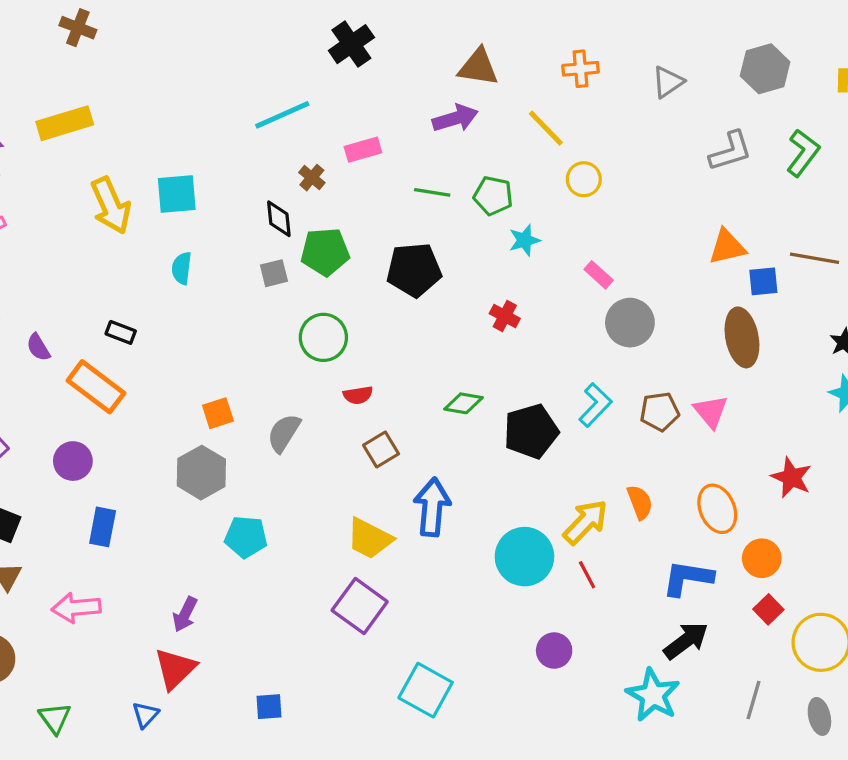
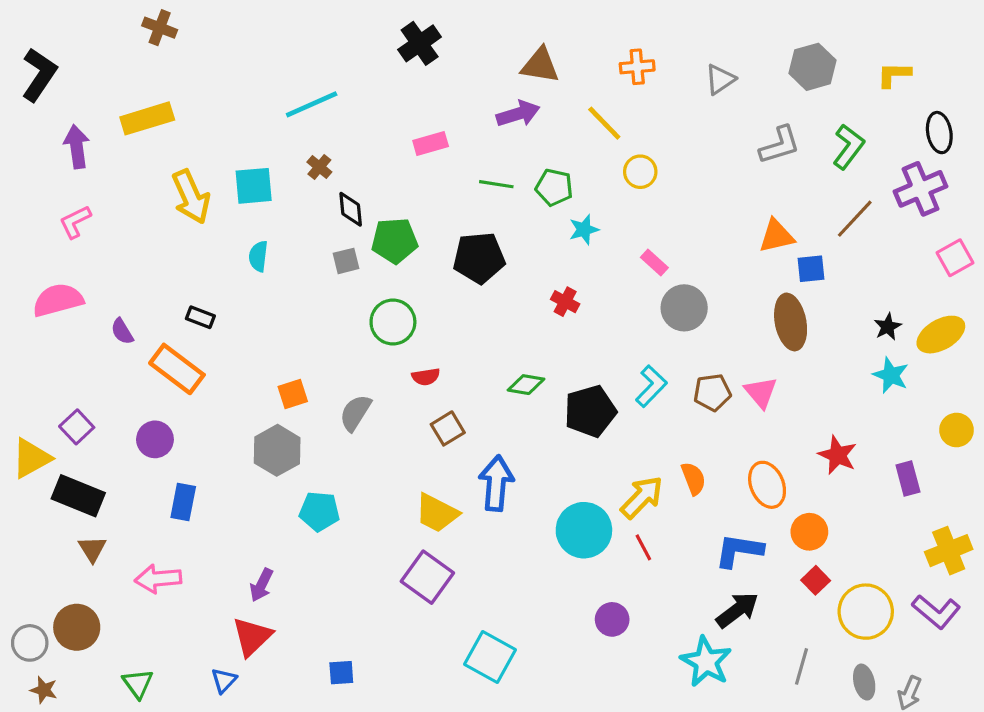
cyan line: (282, 115) -> (312, 104), moved
brown cross: (312, 178) -> (319, 167), moved
brown line: (814, 258) -> (855, 219), moved, turned -57

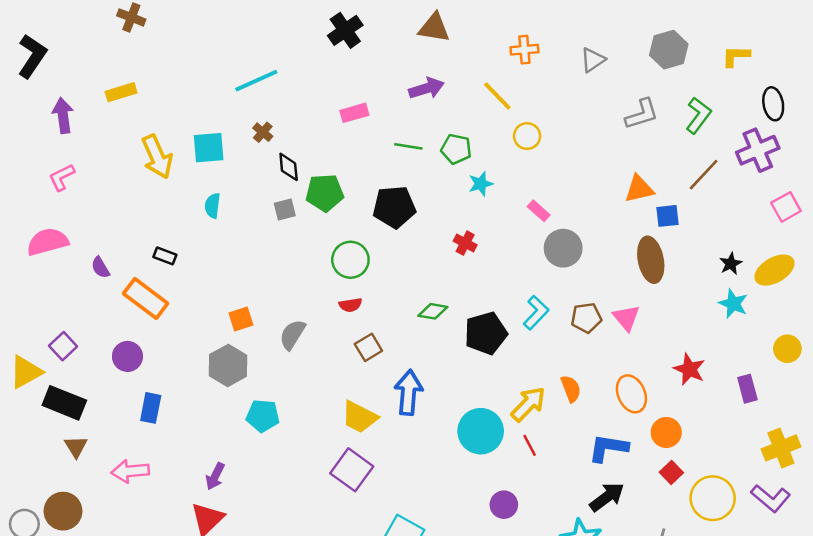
brown triangle: (540, 65) -> (434, 28), moved
yellow rectangle: (147, 118) -> (121, 92), size x0.7
green circle: (393, 322) -> (350, 260), moved

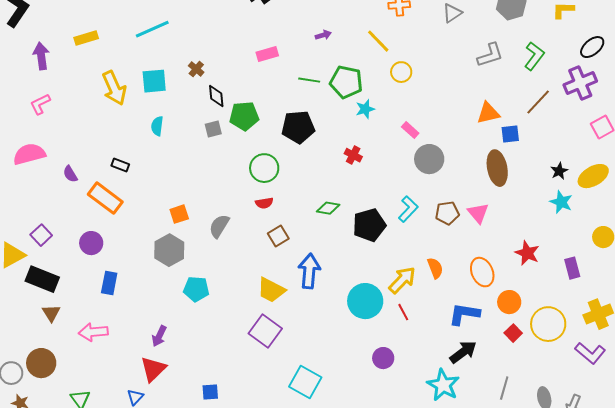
cyan line: (256, 81) -> (152, 29), moved
purple arrow: (426, 88) -> (323, 35), size x0.6
black ellipse: (773, 104) -> (592, 47), turned 60
green pentagon: (456, 149) -> (346, 82), size x1.4
yellow circle: (713, 498) -> (548, 324), moved

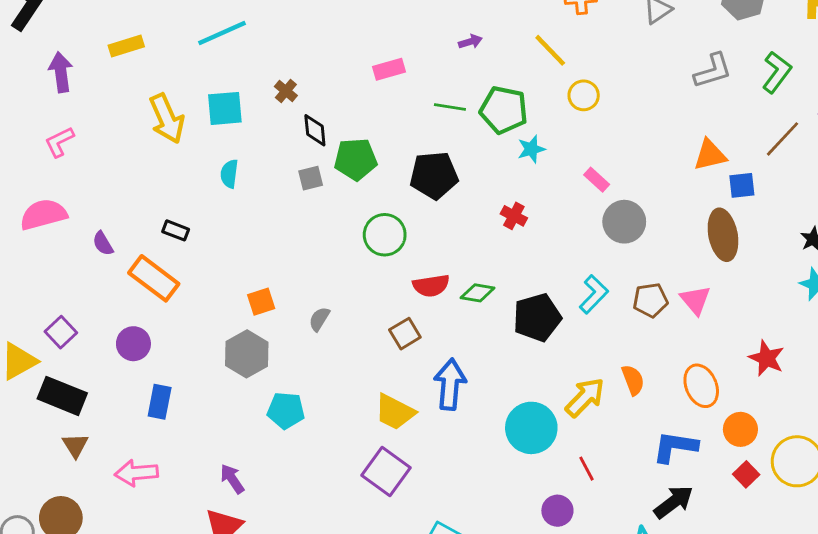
red semicircle: (264, 203) -> (431, 286), moved, size x1.4
gray semicircle: (219, 226) -> (319, 319), size x0.7
red line: (403, 312) -> (586, 469), moved
purple arrow: (159, 336) -> (232, 479), turned 120

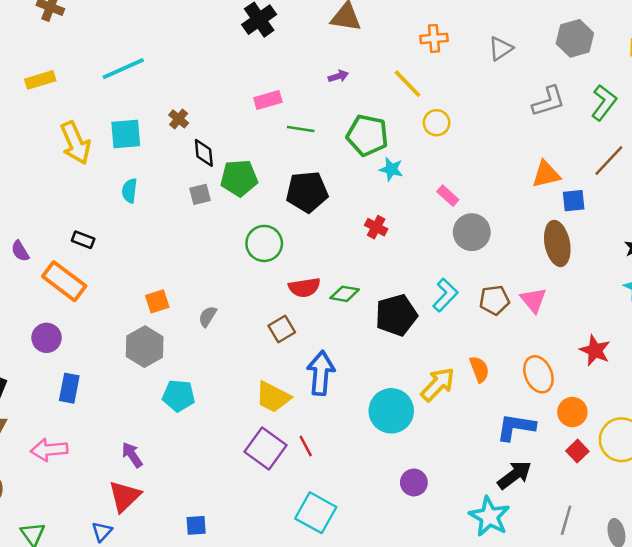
green line: (450, 107) -> (301, 129), moved
cyan star: (531, 149) -> (391, 169), turned 30
red line: (586, 469) -> (306, 446), moved

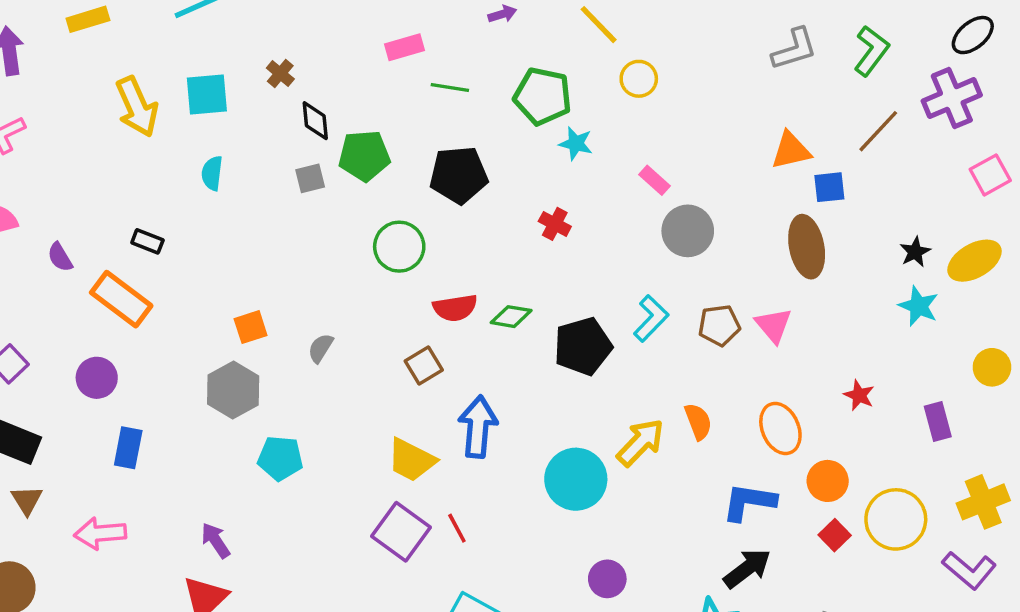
red star: (595, 350) -> (859, 395), size x0.7

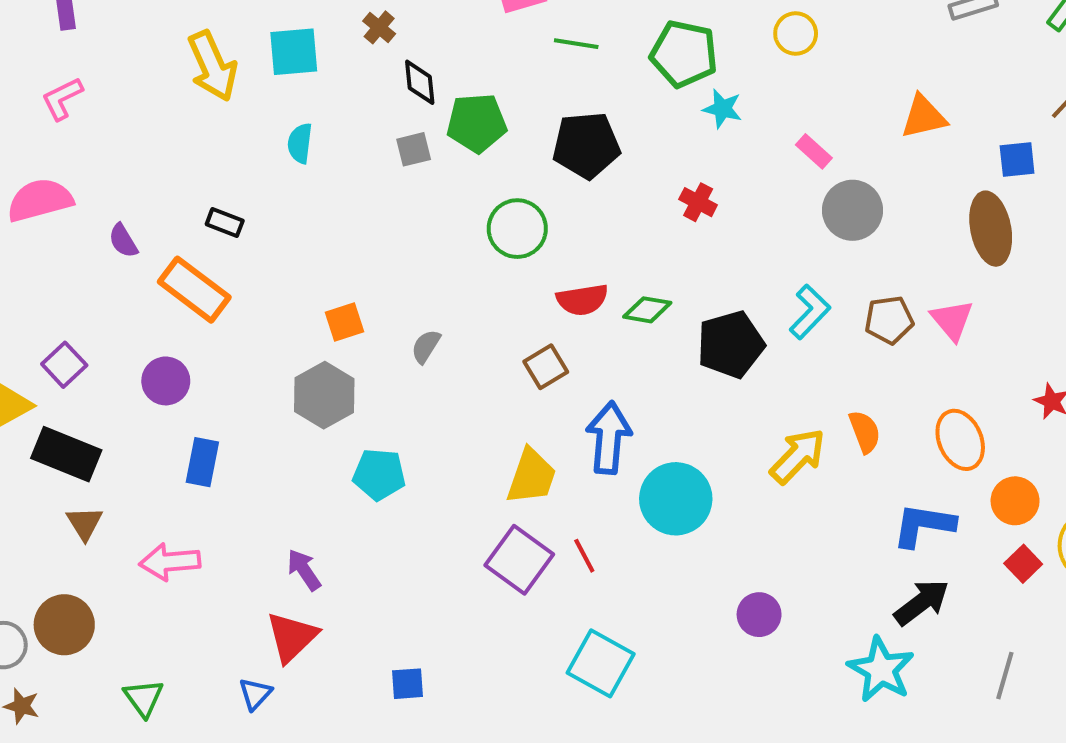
orange triangle: (791, 150) -> (924, 117), moved
yellow trapezoid: (411, 460) -> (531, 476), turned -98
cyan circle: (576, 479) -> (676, 499), moved

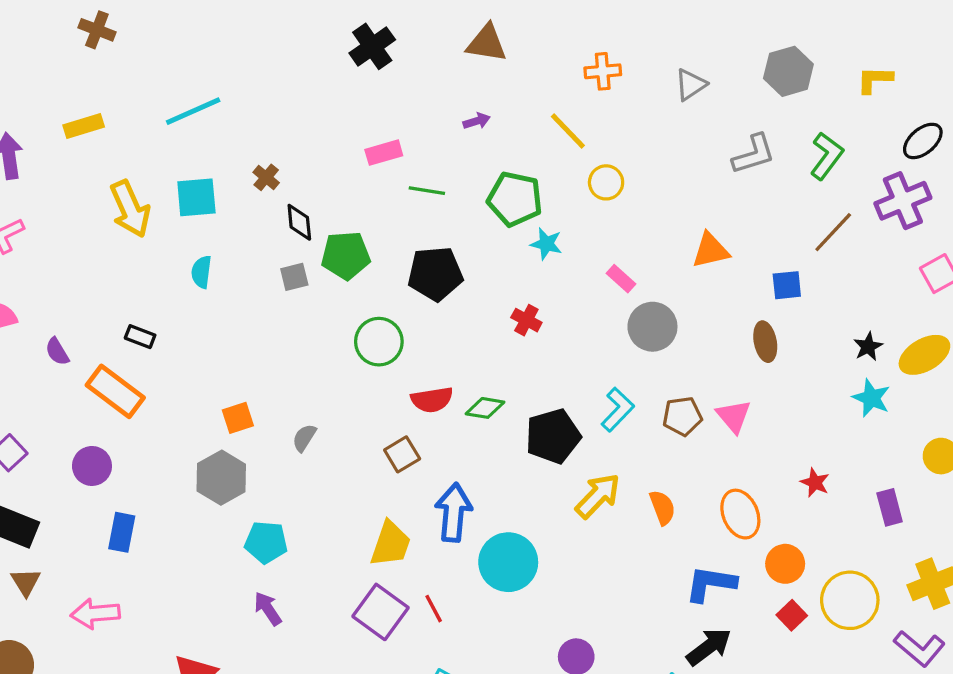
brown ellipse: (991, 229) -> (765, 342), size x0.7
yellow arrow: (798, 456) -> (598, 496), moved
purple arrow: (304, 570) -> (268, 609), moved

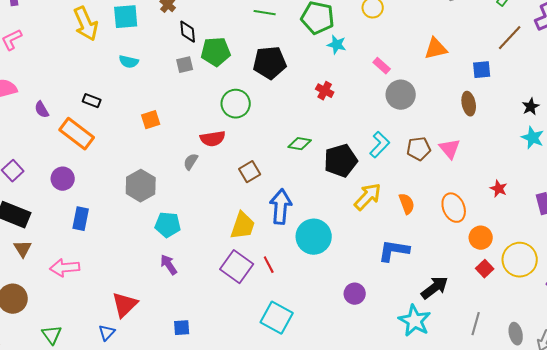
cyan semicircle: (201, 272) -> (129, 62), turned -84
red semicircle: (432, 400) -> (213, 139), moved
orange square: (238, 418) -> (151, 120), moved
blue L-shape: (711, 584) -> (394, 251), moved

